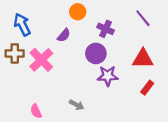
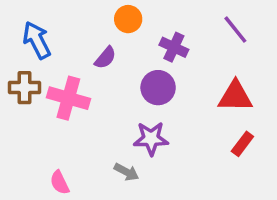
pink cross: (41, 60) -> (68, 98), turned -30
purple star: (108, 76) -> (151, 139), moved

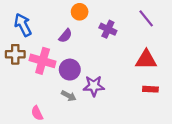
purple circle: (158, 88) -> (70, 70), moved
red rectangle: (242, 144) -> (150, 89), turned 56
gray arrow: (126, 172) -> (69, 96), moved

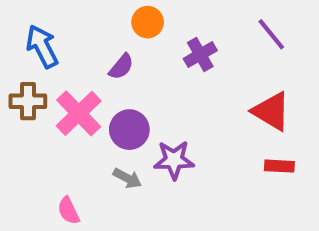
purple cross: (108, 29) -> (200, 55), turned 35
red triangle: (146, 60) -> (271, 111), turned 30
pink cross: (43, 61) -> (79, 113), turned 30

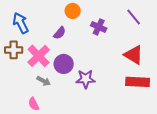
purple cross: (200, 55) -> (99, 27), turned -35
red rectangle: (279, 166) -> (138, 82), size x1.6
gray arrow: (127, 178) -> (44, 81), moved

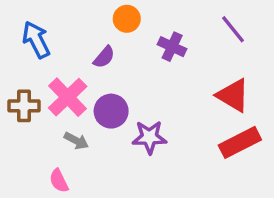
brown cross: (14, 50) -> (24, 106), moved
red rectangle: (138, 82) -> (240, 142), turned -30

